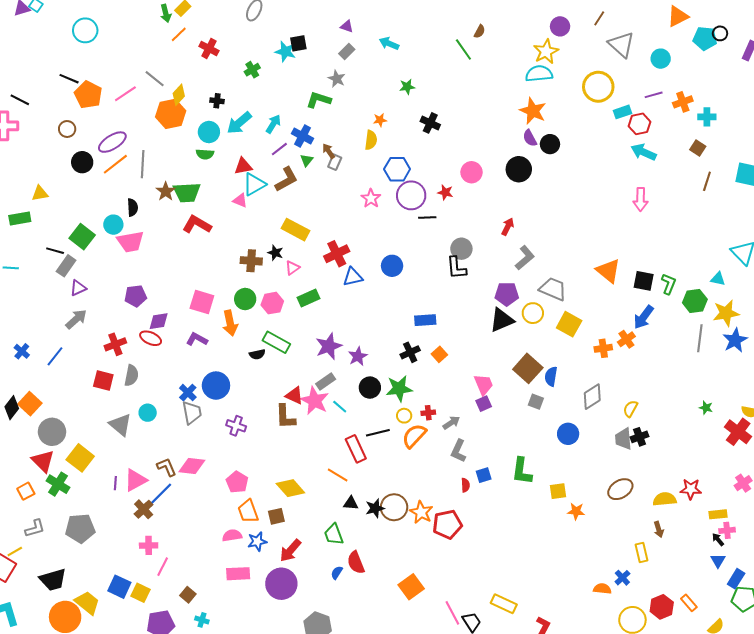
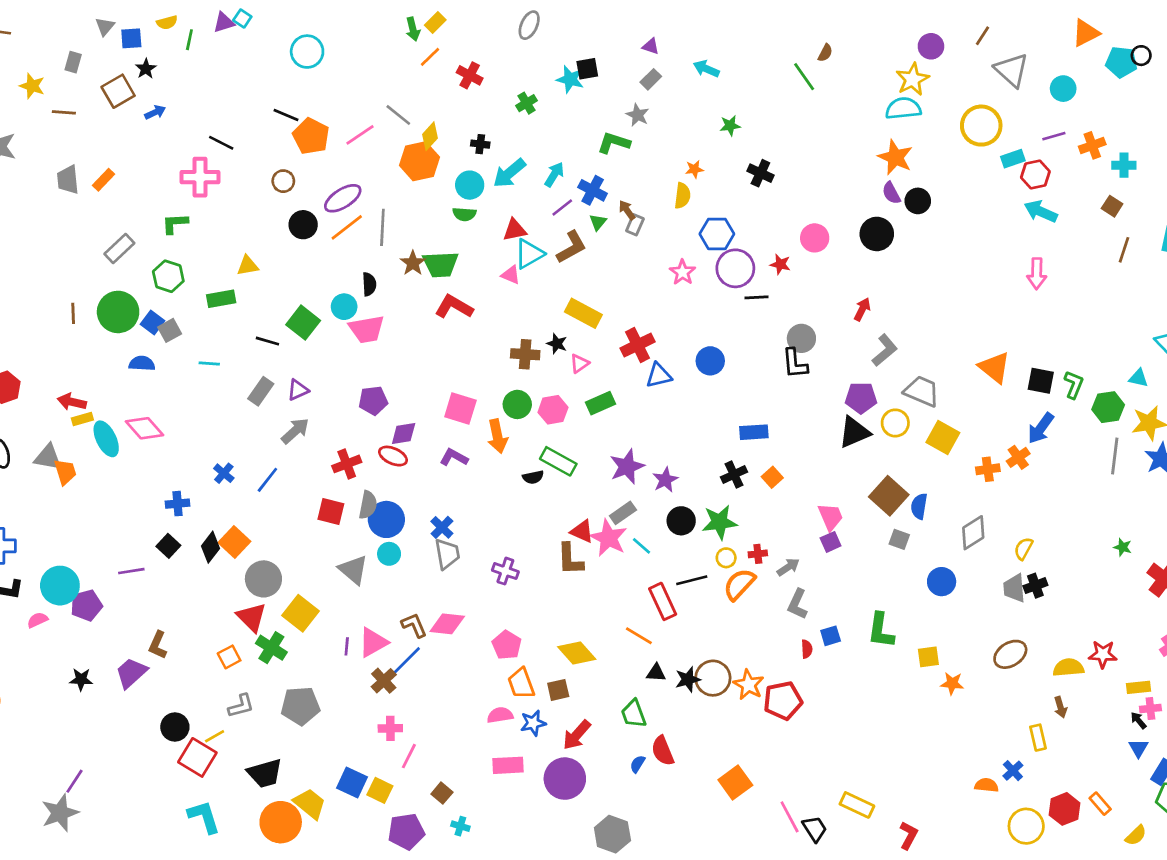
gray rectangle: (66, 266) -> (261, 391), moved
blue circle: (216, 386) -> (386, 519), moved

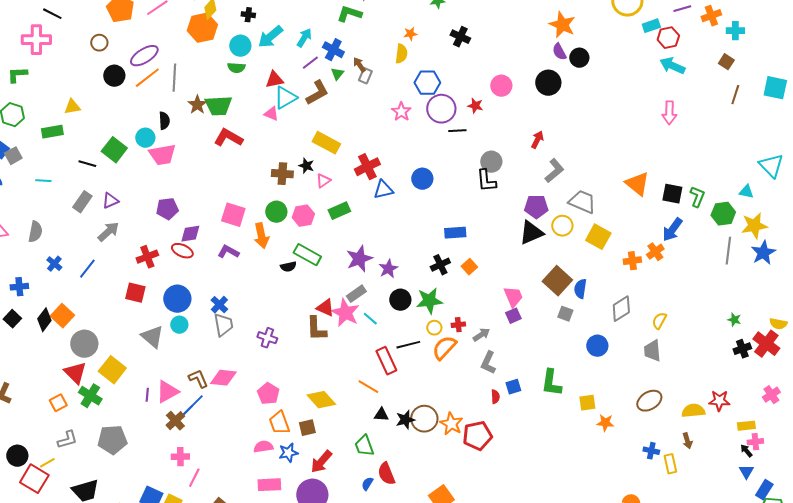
gray semicircle: (368, 505) -> (35, 232), moved
black cross: (1035, 586) -> (742, 349), moved
blue cross: (1013, 771) -> (651, 451), moved, turned -35

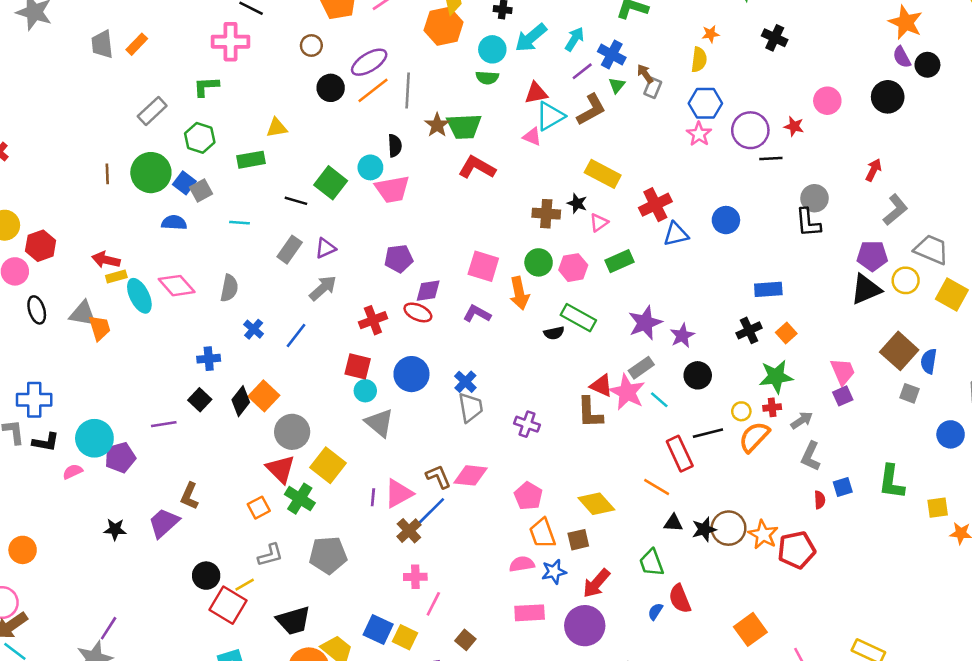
blue hexagon: (427, 83) -> (705, 103), moved
green star: (429, 301) -> (776, 377), moved
cyan circle: (179, 325) -> (365, 391), moved

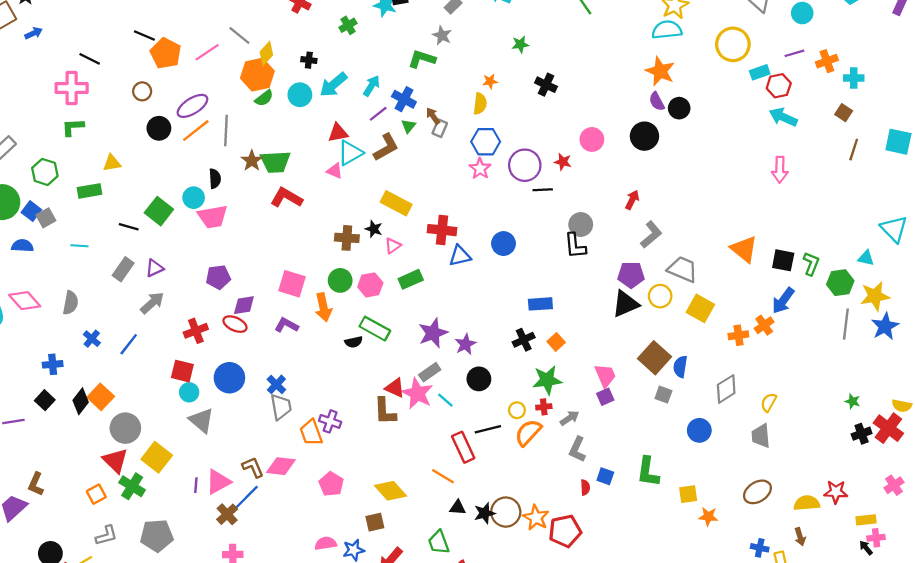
green semicircle: (487, 78) -> (264, 98), moved, turned -42
green L-shape: (206, 87) -> (73, 127), moved
red cross: (655, 205) -> (442, 230), turned 32
blue square: (843, 487) -> (605, 476), turned 36
orange trapezoid: (542, 533) -> (311, 433), moved

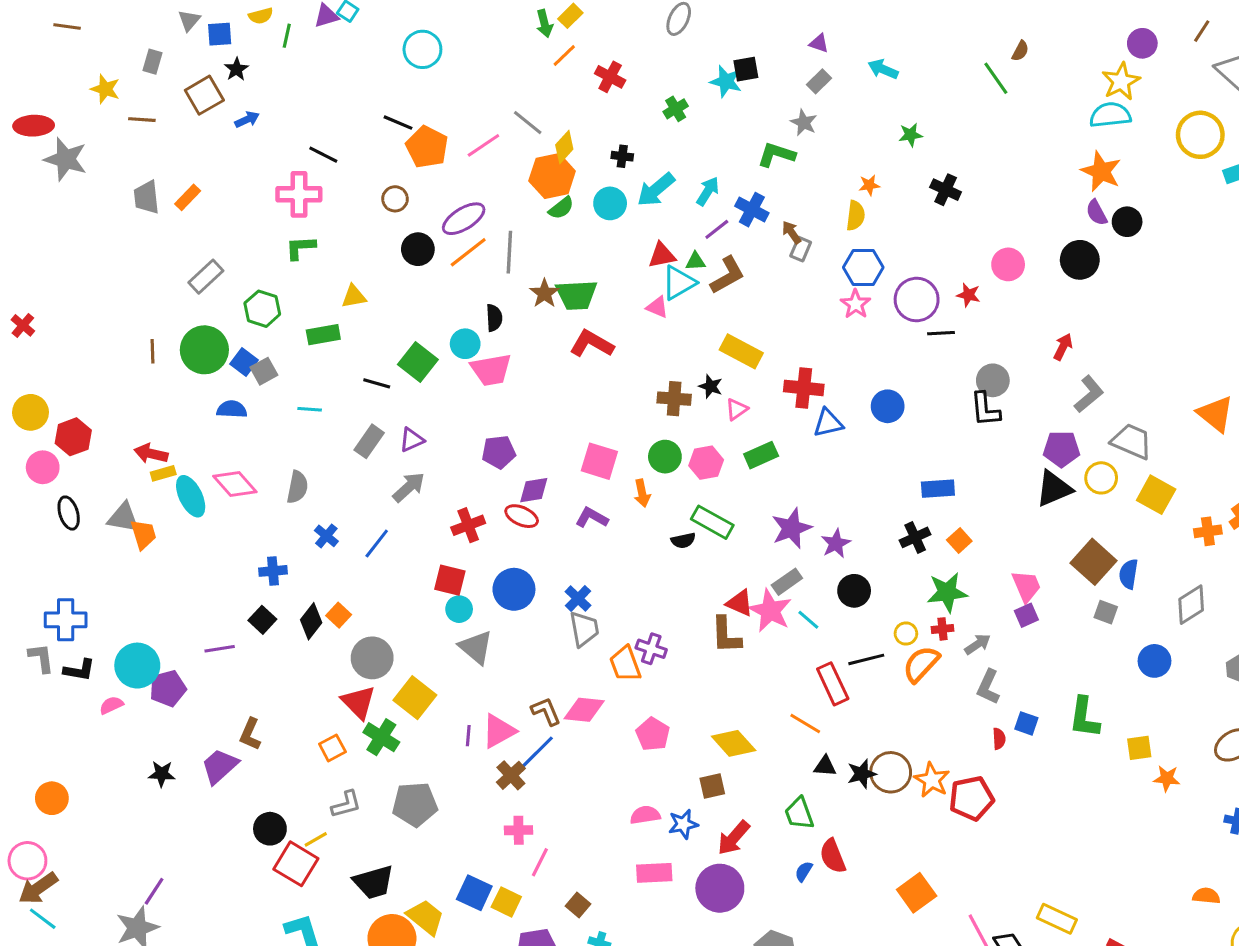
green triangle: (408, 126) -> (695, 261), moved, turned 48
orange arrow: (323, 307) -> (642, 493), size x0.7
orange square: (101, 397) -> (339, 615), size x0.7

